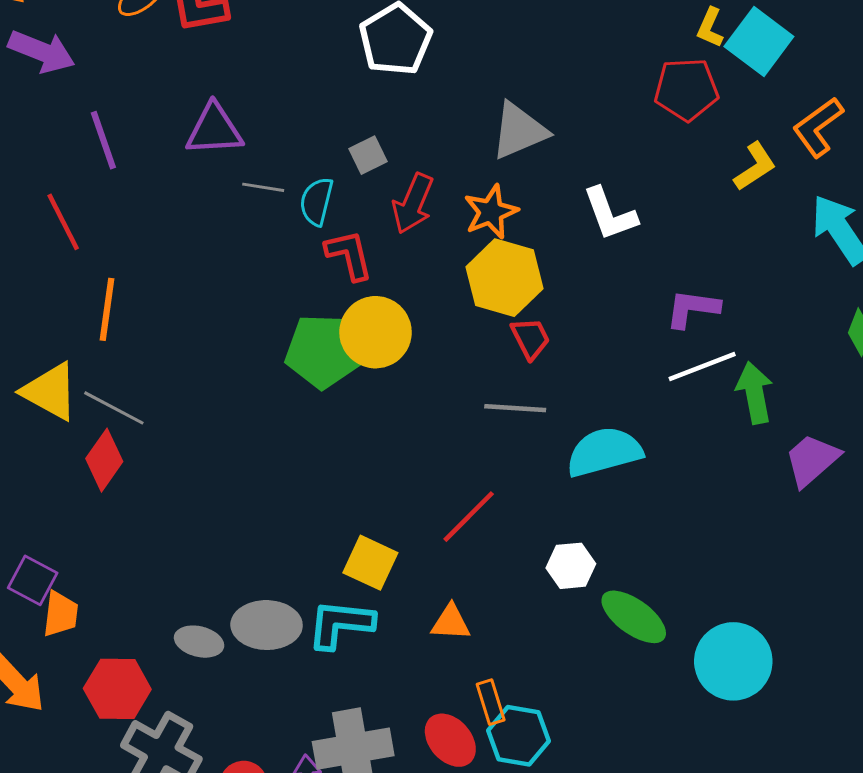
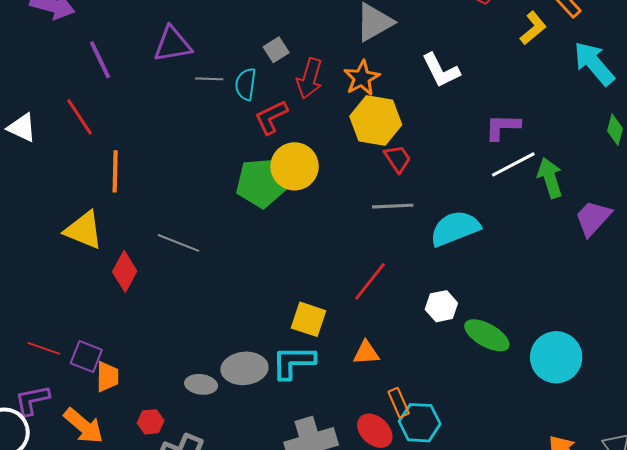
red L-shape: (349, 255) -> (271, 117), turned -96
gray line: (114, 408) -> (179, 243), moved
red hexagon: (117, 689) -> (151, 422), size x0.6

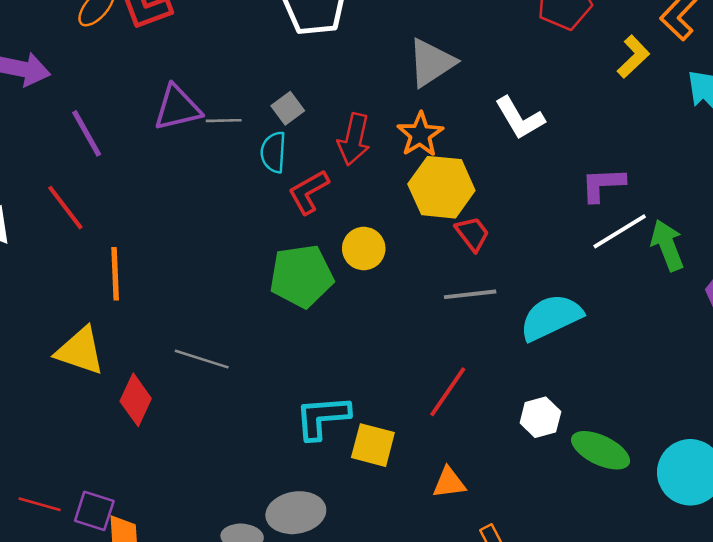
gray square: (276, 50) -> (288, 108), moved
gray line: (209, 79) -> (224, 121), moved
yellow circle: (295, 166) -> (364, 249), moved, size x0.7
cyan L-shape: (293, 362) -> (322, 417), moved

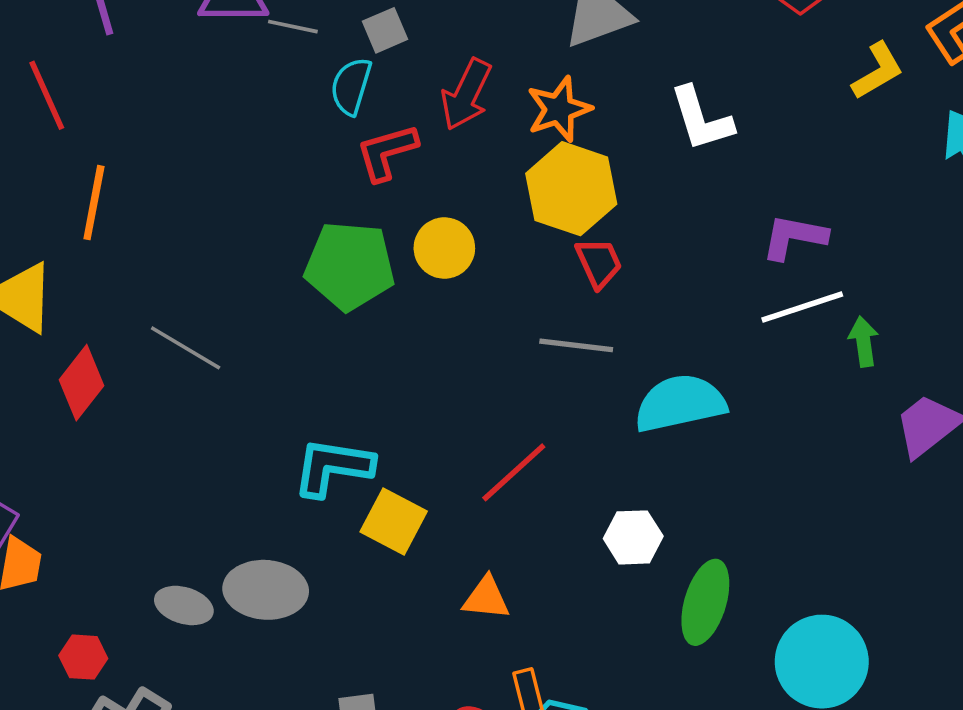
green arrow: (667, 245) -> (864, 342), size x0.7
green ellipse: (601, 450) -> (705, 602), turned 68

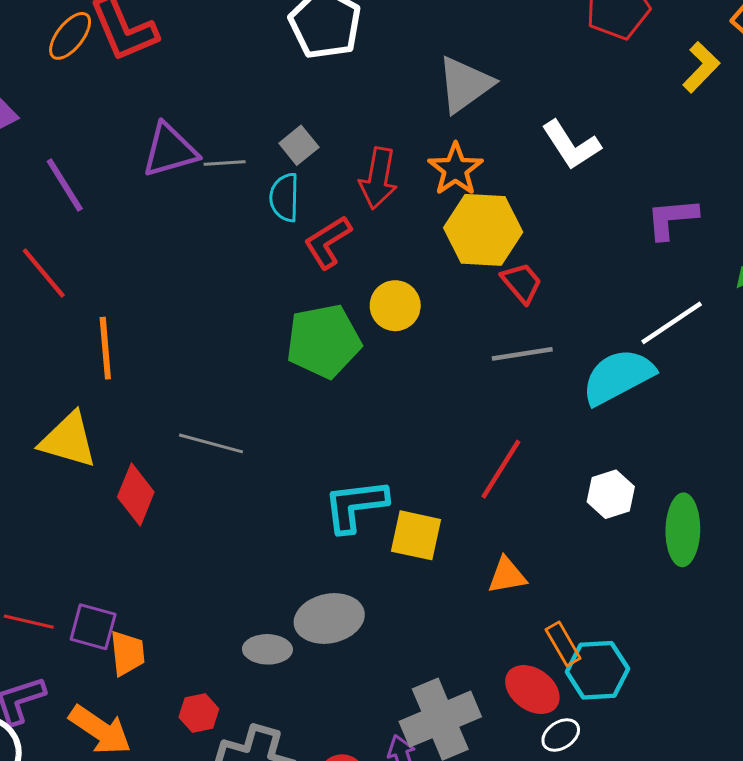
white line: (802, 307) -> (672, 323), moved

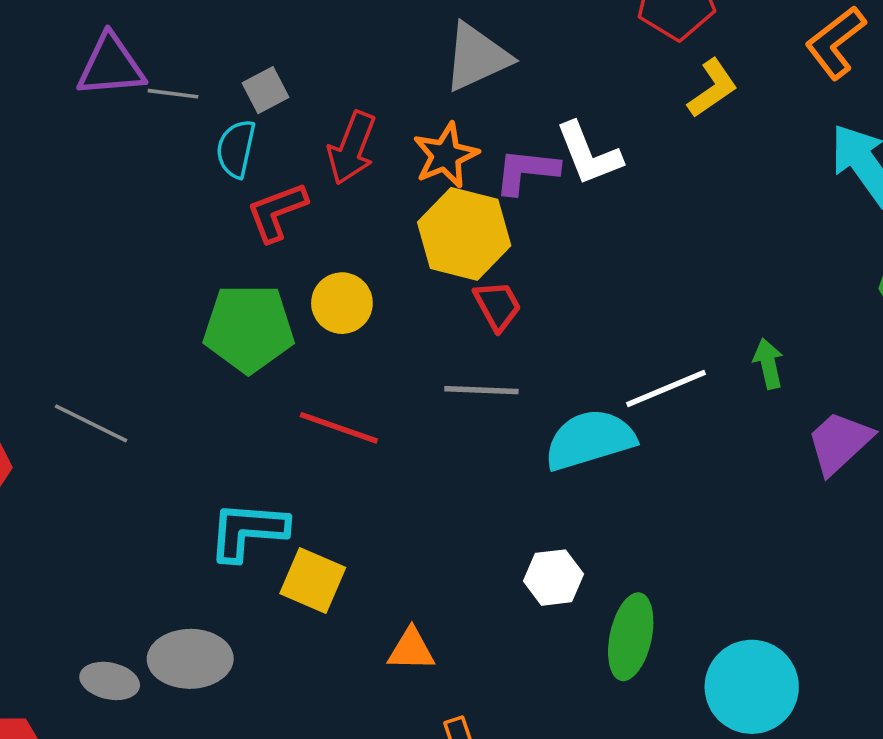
yellow L-shape: (701, 67) -> (712, 88), moved
purple L-shape: (672, 218) -> (526, 171), moved
red line: (501, 469) -> (339, 428), moved, turned 66

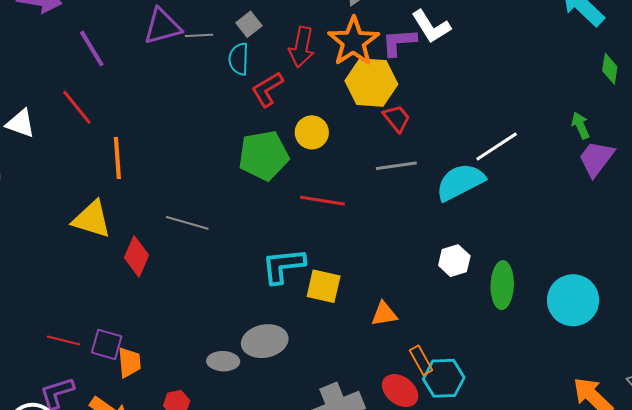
orange star: (446, 155) -> (353, 42), size x1.4
green arrow: (768, 364) -> (580, 125), moved

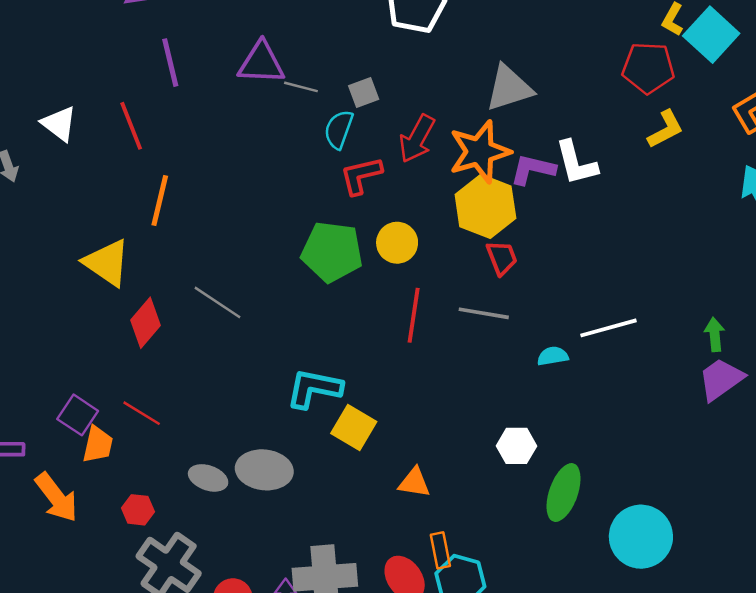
cyan semicircle: (460, 182) -> (553, 356), size x0.5
red line: (322, 201) -> (414, 315), moved, turned 72
red line: (64, 340) -> (142, 413), moved

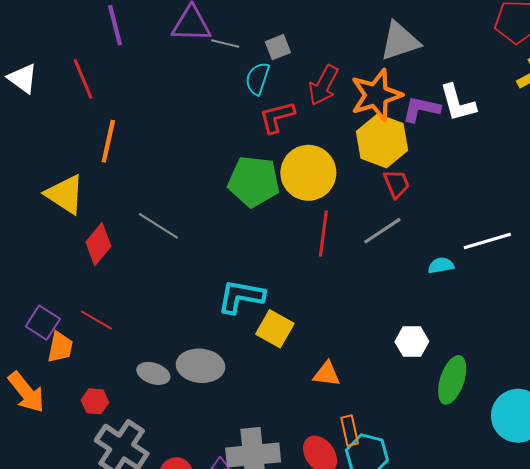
yellow circle: (397, 243) -> (308, 173), size x1.6
gray line: (484, 313) -> (382, 231), turned -42

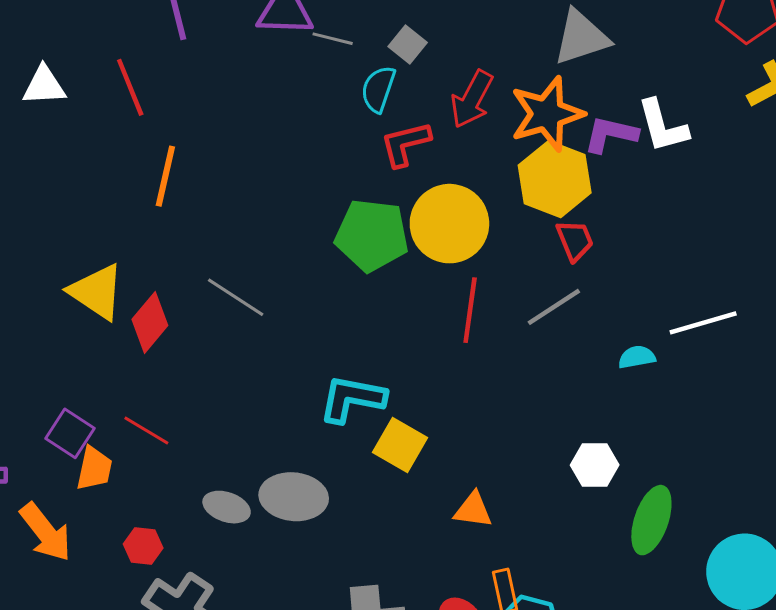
gray square: (278, 47) -> (408, 44), turned -30
white triangle: (23, 78) -> (44, 86), turned -40
yellow triangle: (65, 194) -> (97, 292), moved

